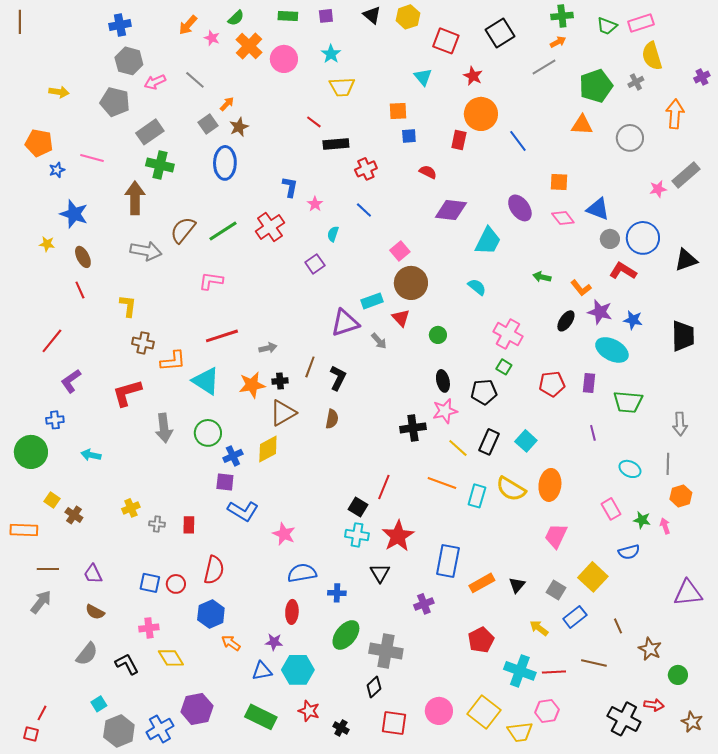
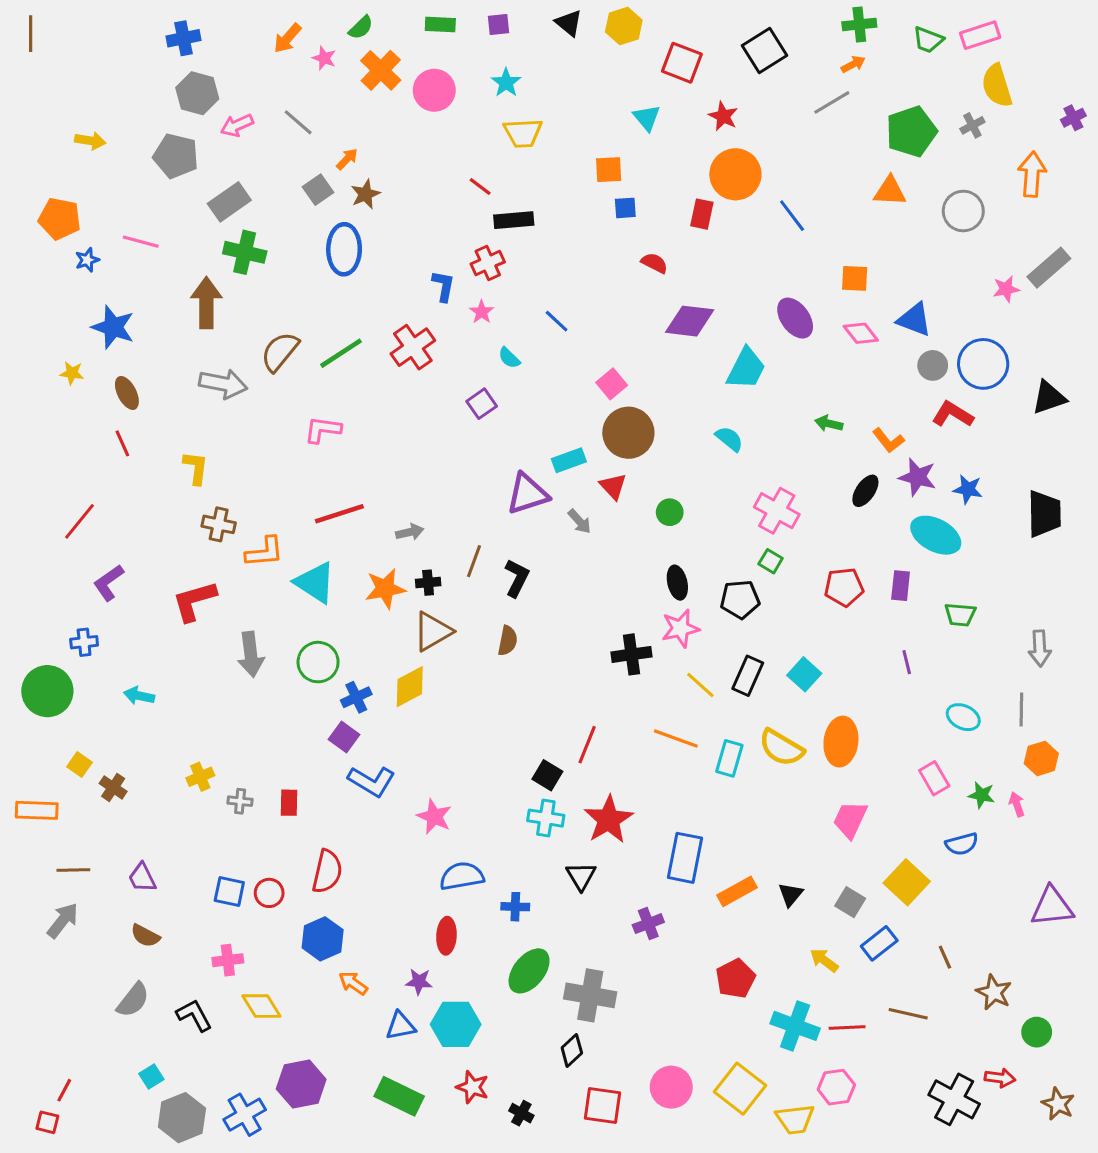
red cross: (366, 169) -> (488, 263), moved
cyan semicircle: (333, 234) -> (509, 358), turned -63
green trapezoid: (628, 402) -> (960, 615), size x0.7
purple square: (225, 482) -> (344, 737), turned 30

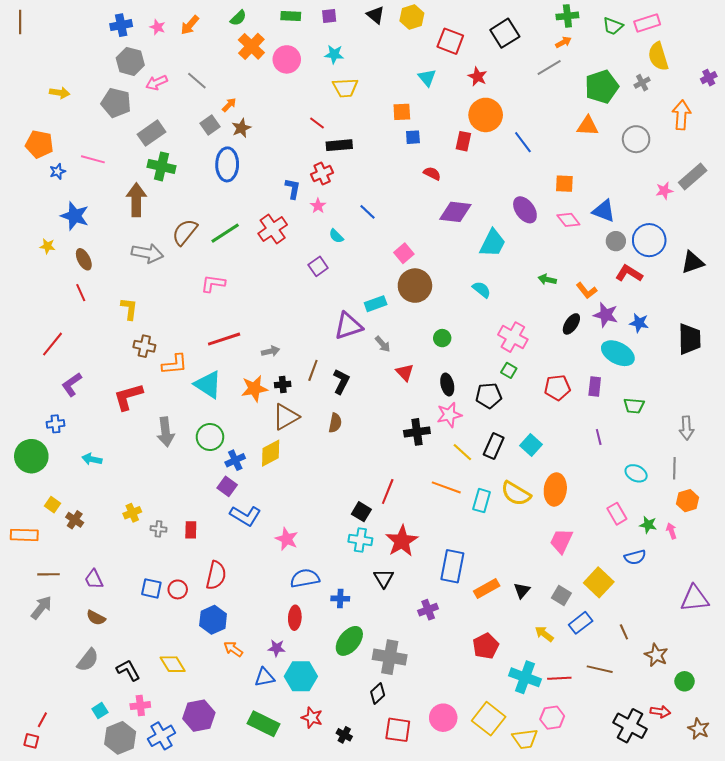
pink star: (324, 58) -> (157, 27), moved
cyan star: (506, 83) -> (334, 54), turned -30
red triangle: (613, 486) -> (405, 372), moved
pink cross: (228, 960) -> (140, 706), moved

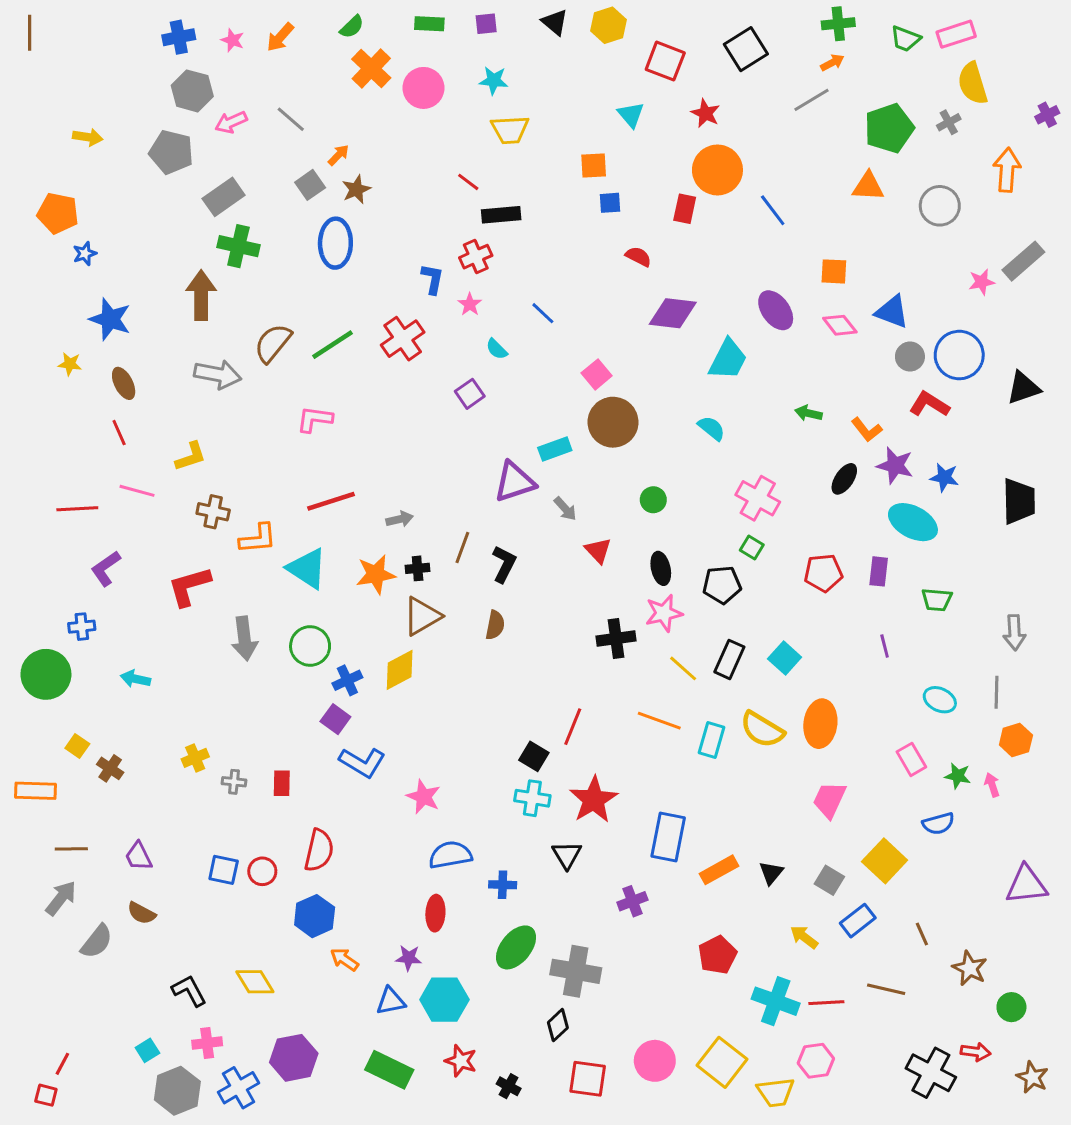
pink line: (93, 159) -> (137, 491), moved
yellow L-shape: (129, 309) -> (191, 456), turned 65
red line: (52, 344) -> (77, 509), turned 48
gray semicircle: (88, 660) -> (97, 941), moved

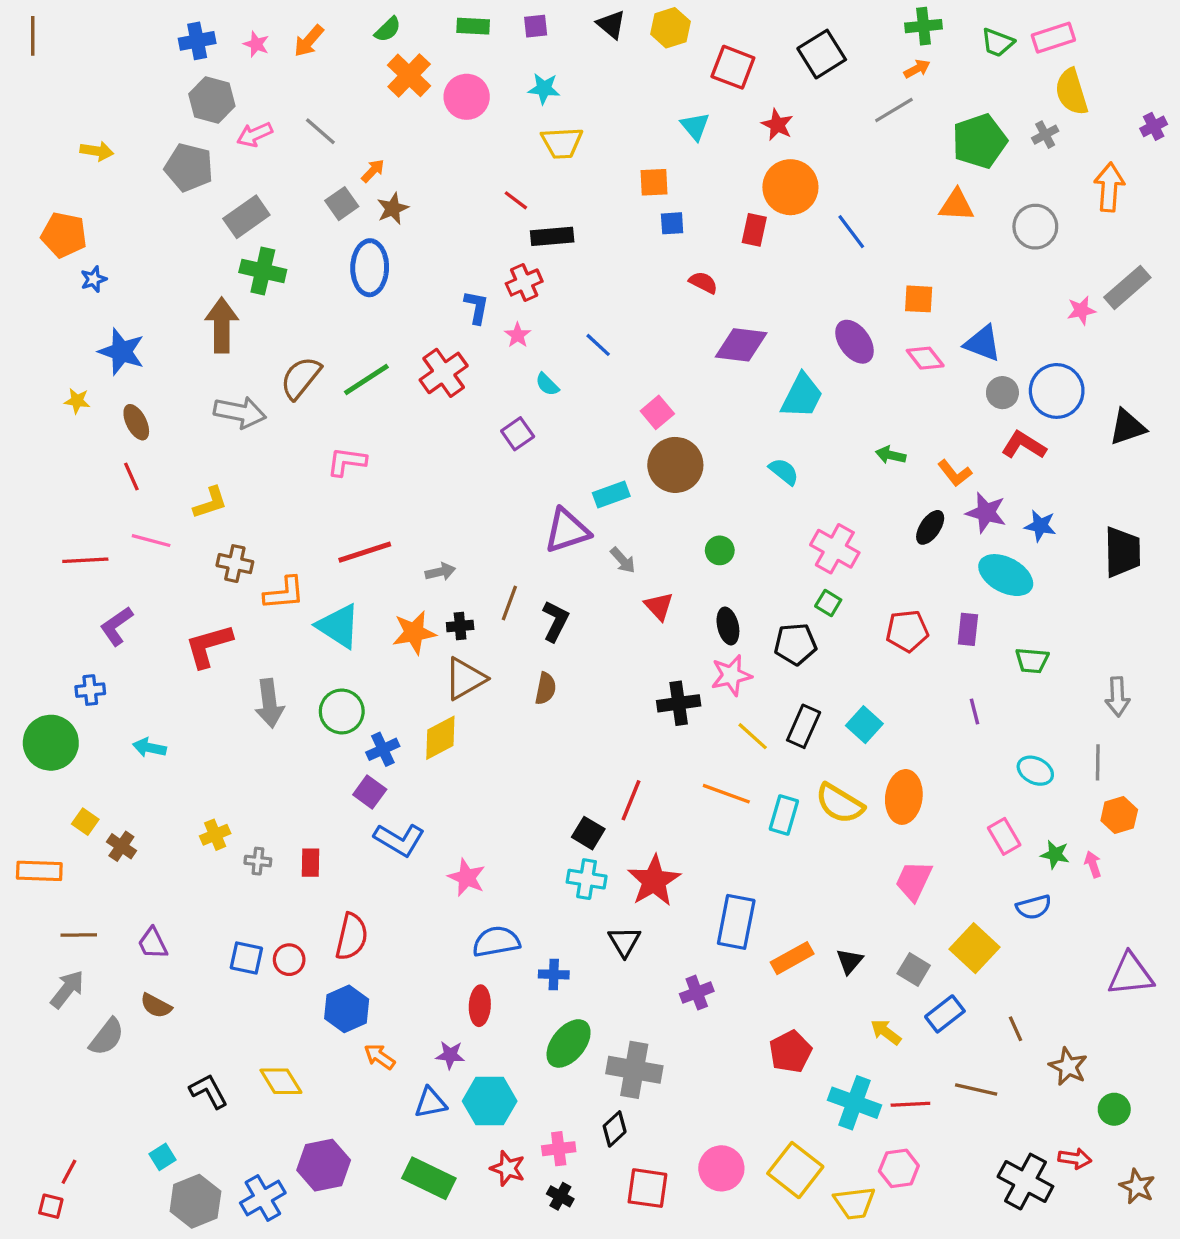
pink cross: (207, 1043) -> (559, 1149), moved

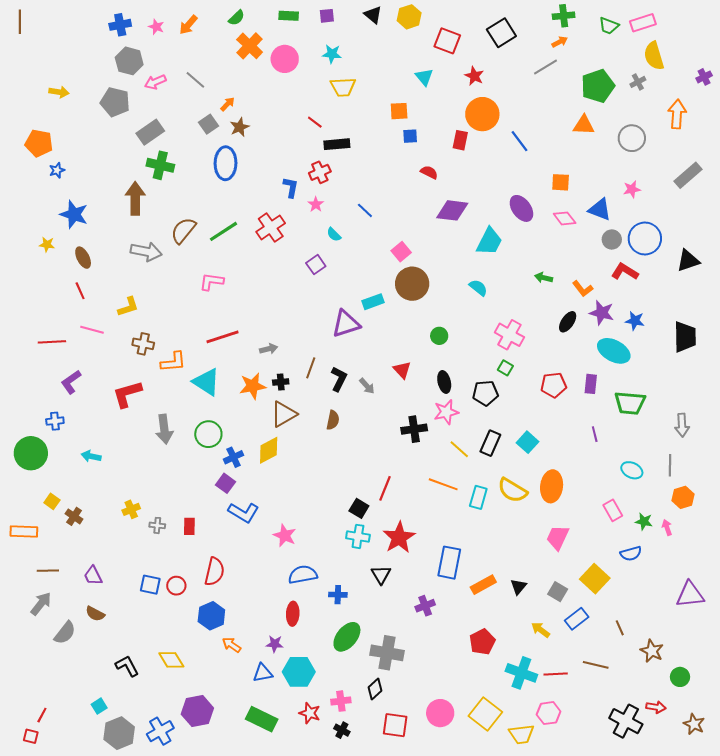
pink star: (1081, 310) -> (632, 189), moved
gray arrow: (623, 560) -> (367, 386), moved
green trapezoid: (1032, 661) -> (630, 403), size x1.5

